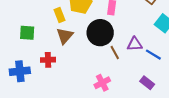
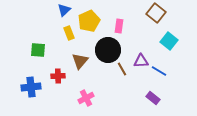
brown triangle: (65, 36) -> (80, 61), moved
pink cross: (102, 83) -> (86, 98), moved

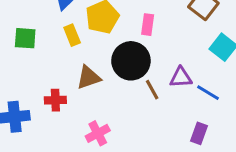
green square: (38, 50) -> (25, 38), moved
brown triangle: (80, 61) -> (89, 77), turned 30
purple rectangle: (153, 98) -> (199, 133), turned 72

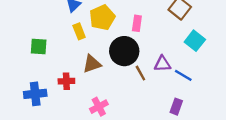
green square: (25, 38) -> (39, 46), moved

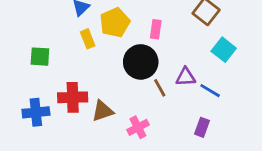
brown triangle: (92, 64) -> (103, 111), moved
red cross: (66, 81) -> (73, 97), size x1.5
pink cross: (99, 107) -> (138, 127), moved

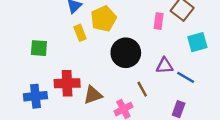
pink rectangle: (156, 29) -> (159, 21), moved
cyan square: (224, 50) -> (197, 42), turned 36
brown line: (160, 88) -> (142, 89), moved

